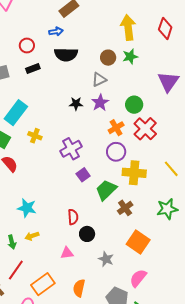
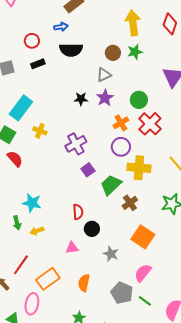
green arrow: (12, 242) -> (17, 223), moved

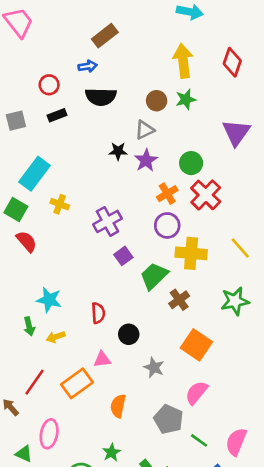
black star: (81, 99) -> (118, 151), moved
red semicircle: (78, 212) -> (98, 313), moved
orange rectangle: (48, 279) -> (77, 383), moved
green line: (145, 301) -> (199, 440), moved

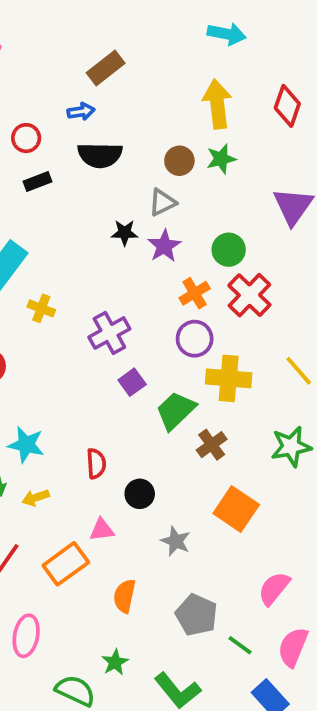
pink semicircle: (196, 393) -> (274, 588), moved

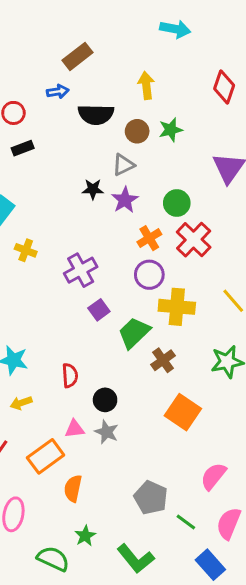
yellow arrow: (217, 104) -> (146, 85), moved, size x0.7
black semicircle: (100, 155) -> (96, 114), moved
gray star: (176, 541) -> (107, 432), moved
orange semicircle: (125, 596) -> (73, 488), moved

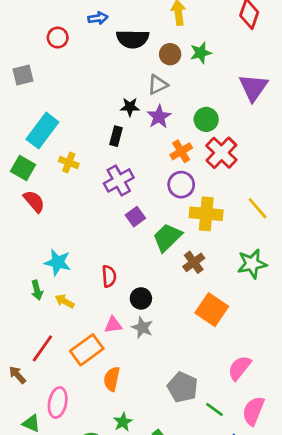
black rectangle: (23, 148) -> (116, 136), moved, turned -54
yellow arrow: (21, 403) -> (65, 301), turned 48

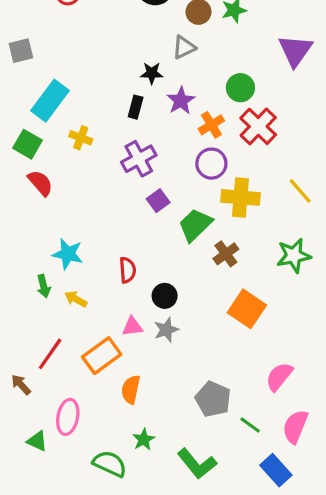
gray square: (23, 75) -> (21, 51), moved
purple star: (159, 117) -> (181, 101), moved
gray star: (142, 328) -> (166, 330), turned 30

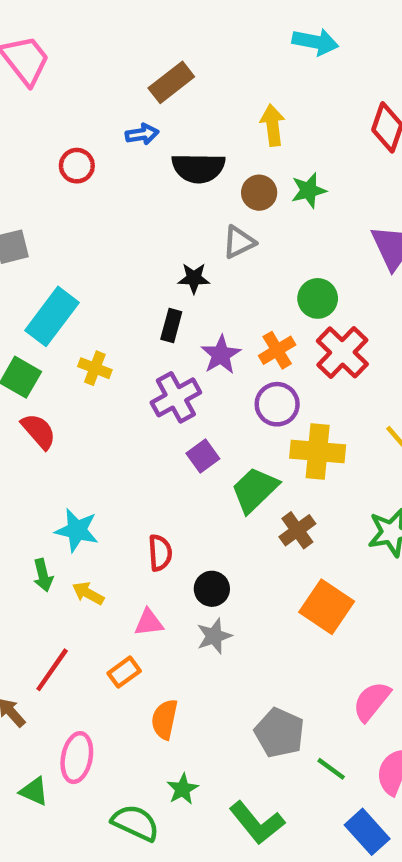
purple star: (181, 101) -> (221, 355), moved
pink triangle: (132, 327) -> (149, 623), moved
orange rectangle: (102, 356) -> (124, 672), size x0.6

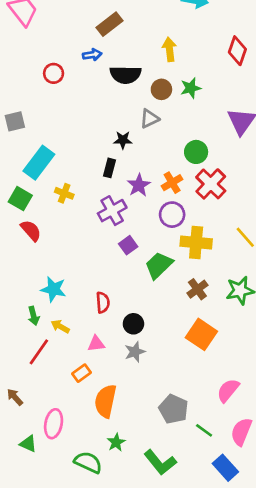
brown cross: (297, 530) -> (197, 289), moved
red line: (52, 670) -> (39, 352), moved
orange semicircle: (165, 719) -> (105, 401), size x1.4

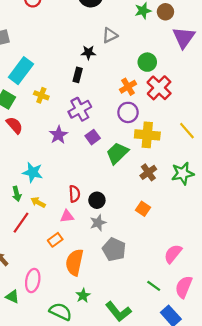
brown circle: (161, 89) -> (165, 12), moved
purple star: (139, 185) -> (58, 135), moved
red semicircle: (103, 302) -> (74, 194), moved
orange square: (201, 334) -> (143, 209), moved, size x0.6
gray pentagon: (173, 409) -> (114, 249), moved

